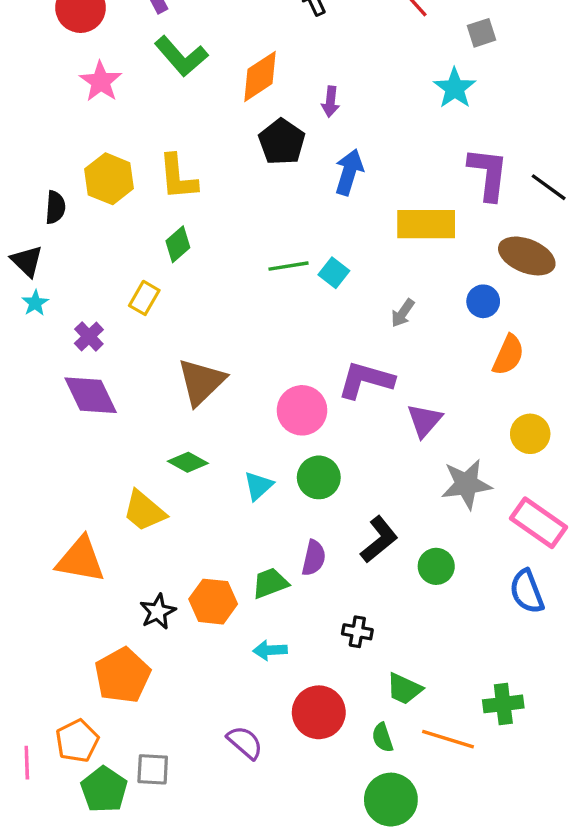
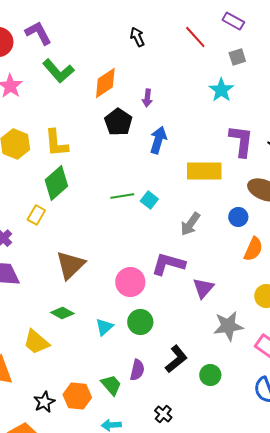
green diamond: (178, 244) -> (56, 183), size x1.6
gray arrow: (403, 313) -> (190, 224), size x1.4
green trapezoid: (270, 583) -> (111, 385), turned 70
black cross: (357, 632) -> (163, 414), turned 30

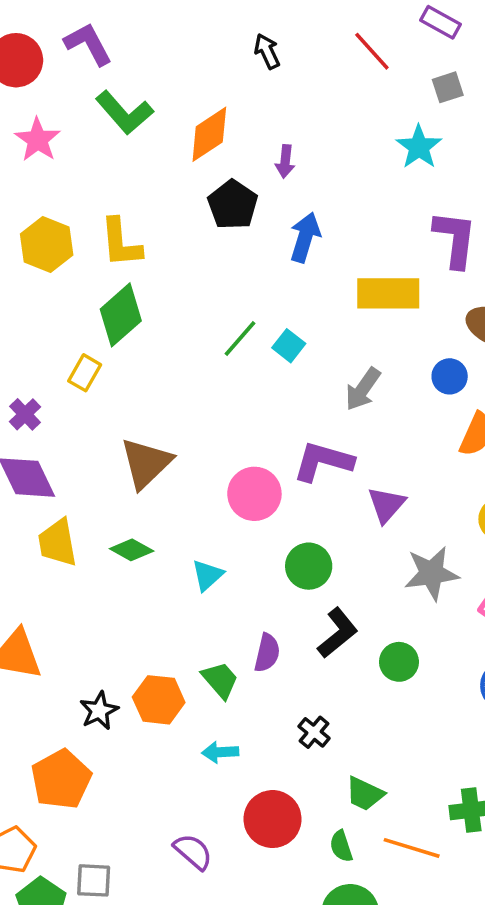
green line: (122, 196) -> (240, 338), turned -40
green circle: (140, 322) -> (309, 566), moved
yellow trapezoid: (36, 342) -> (58, 543), moved, turned 40

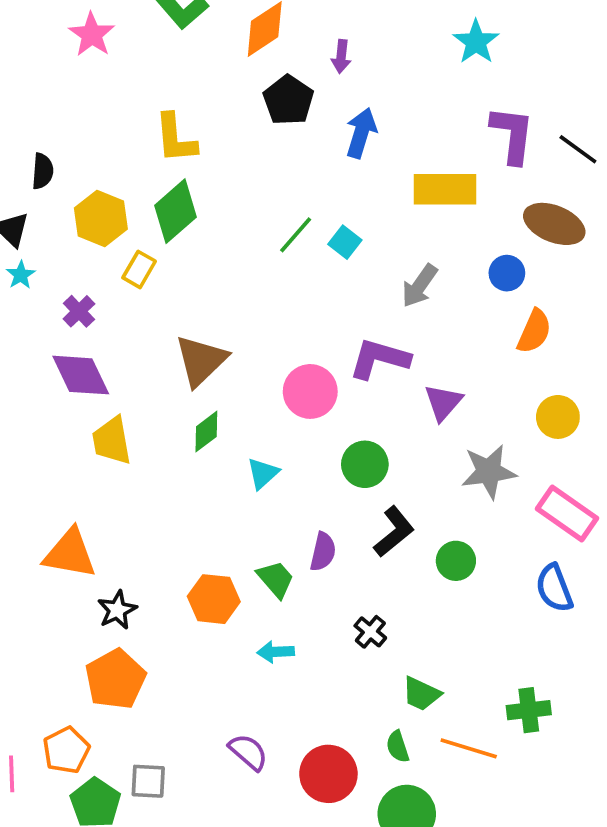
yellow hexagon: (47, 245) -> (101, 218), moved
green diamond: (132, 550) -> (206, 432), moved, turned -66
black star: (99, 711) -> (117, 610), moved
red circle: (273, 819) -> (328, 774), moved

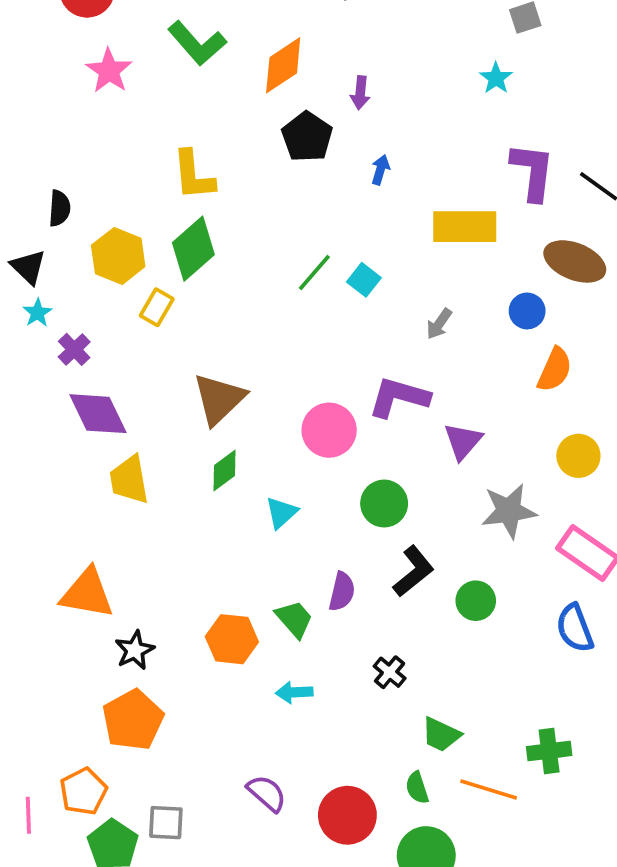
cyan star: (476, 42) -> (496, 78), size x0.7
blue arrow: (361, 133) -> (380, 170), size x0.6
gray arrow: (419, 286) -> (439, 324), size x0.7
purple cross: (79, 311) -> (74, 349), moved

